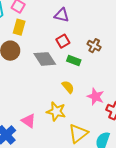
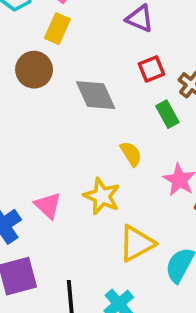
red square: (63, 41) -> (151, 69), moved
green rectangle: (74, 61) -> (167, 114), moved, turned 32

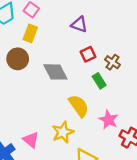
yellow semicircle: (131, 154) -> (79, 106), size x1.5
yellow star: (102, 196) -> (63, 132), turned 30

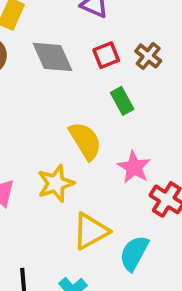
brown cross: (112, 62) -> (148, 56), moved
gray diamond: (55, 72) -> (53, 57), moved

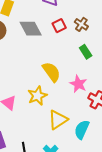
green rectangle: (122, 101) -> (86, 52), moved

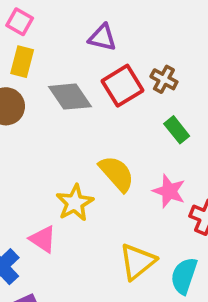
red square: (59, 26) -> (123, 86), size x1.5
yellow star: (37, 96) -> (75, 203), moved

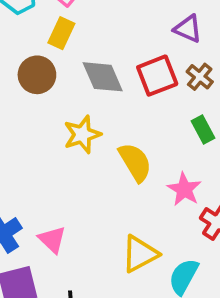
purple triangle: (102, 38) -> (188, 29), moved
yellow star: (75, 203) -> (82, 134), moved
pink triangle: (43, 239) -> (52, 240), moved

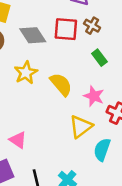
red square: (157, 76) -> (66, 29), turned 35
yellow triangle: (140, 254) -> (81, 127), moved

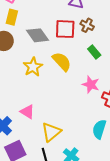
yellow semicircle: (61, 84) -> (62, 62), moved
yellow triangle: (81, 127) -> (51, 132), moved
pink triangle: (18, 140) -> (27, 112), moved

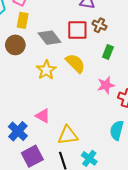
green rectangle: (94, 52) -> (108, 52), turned 64
pink star: (91, 85) -> (106, 85), turned -30
yellow triangle: (51, 132) -> (68, 135), turned 35

